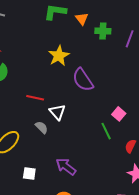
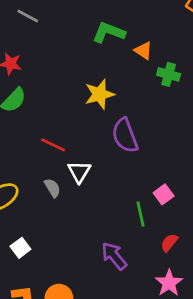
orange triangle: (82, 19) -> (143, 51), turned -32
purple arrow: (66, 166) -> (114, 256), moved
white square: (29, 173) -> (20, 248), turned 32

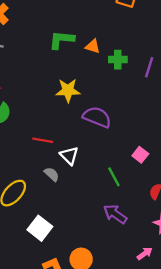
yellow star: (99, 94) -> (68, 90), turned 30
purple semicircle: (125, 135) -> (97, 117), turned 148
green line: (140, 214) -> (114, 177), moved
white square: (20, 248) -> (40, 228), size x1.5

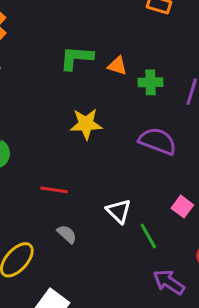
purple semicircle: (97, 117) -> (158, 141), moved
white triangle: (69, 156) -> (119, 211), moved
purple arrow: (115, 214) -> (169, 282), moved

